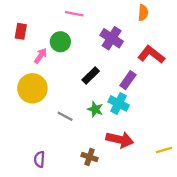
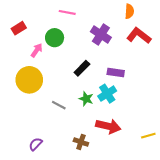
red rectangle: (21, 31) -> (19, 28), turned 48
red L-shape: (151, 55) -> (139, 36), moved
purple rectangle: (128, 80) -> (116, 72), turned 63
cyan cross: (119, 103) -> (107, 94), turned 30
purple semicircle: (39, 159) -> (36, 144), turned 40

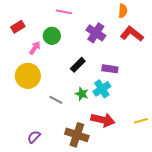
yellow line: (148, 136) -> (141, 121), moved
brown cross: (81, 142) -> (77, 135), size x1.6

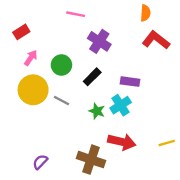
purple cross: (96, 33) -> (99, 41), moved
green circle: (52, 36) -> (61, 65), moved
pink arrow: (35, 48) -> (31, 58), moved
gray line: (56, 100) -> (61, 100), moved

